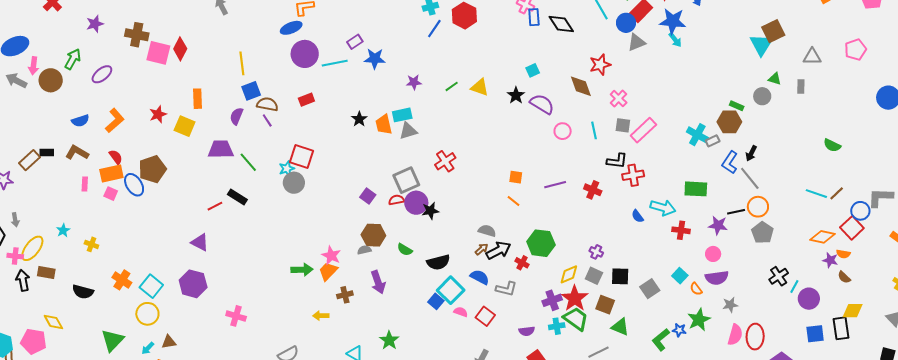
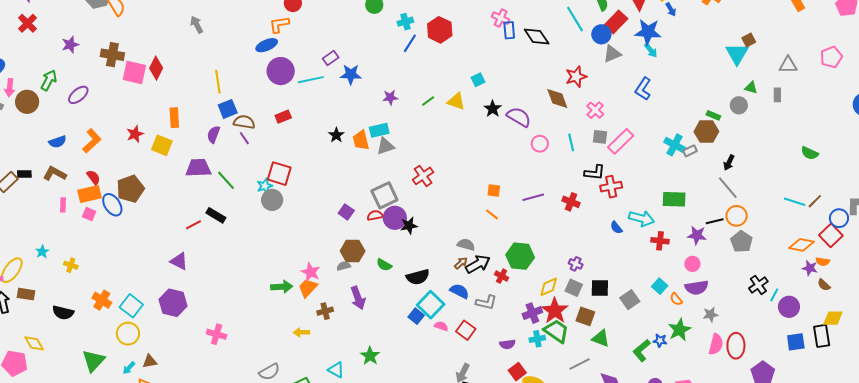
brown square: (773, 31) -> (749, 40), size x0.6
cyan square: (533, 70) -> (478, 80), moved
blue L-shape: (730, 162) -> (643, 89), moved

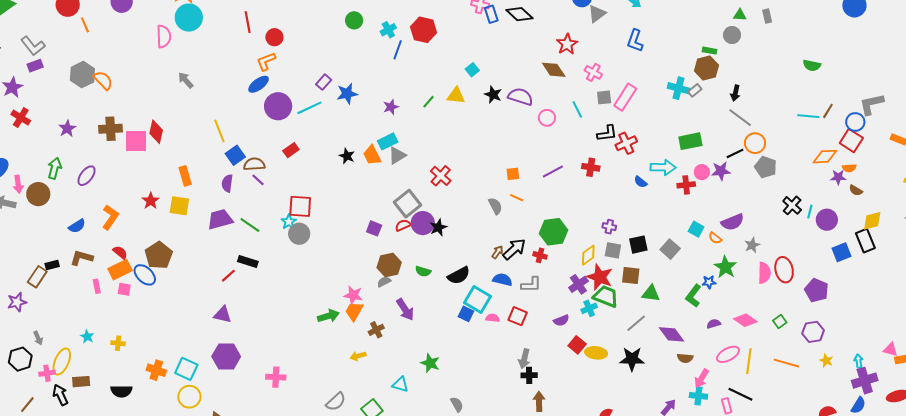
gray semicircle: (466, 245) -> (495, 206), moved, turned 60
pink circle: (692, 264) -> (702, 172), moved

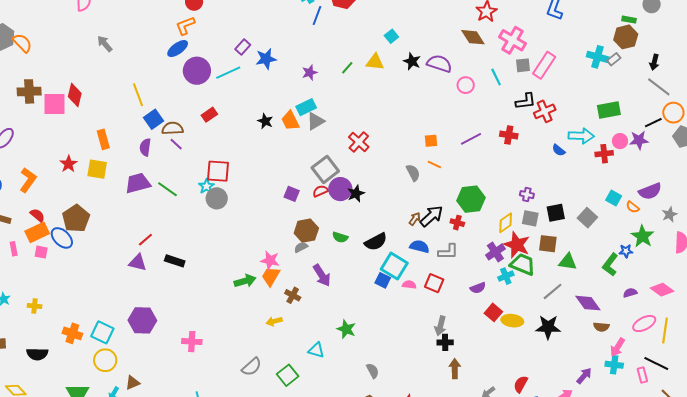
pink cross: (593, 72) -> (512, 40), size x1.5
black rectangle: (248, 261) -> (175, 261), moved
purple triangle: (223, 315) -> (138, 263), moved
brown cross: (376, 330) -> (293, 295), turned -35

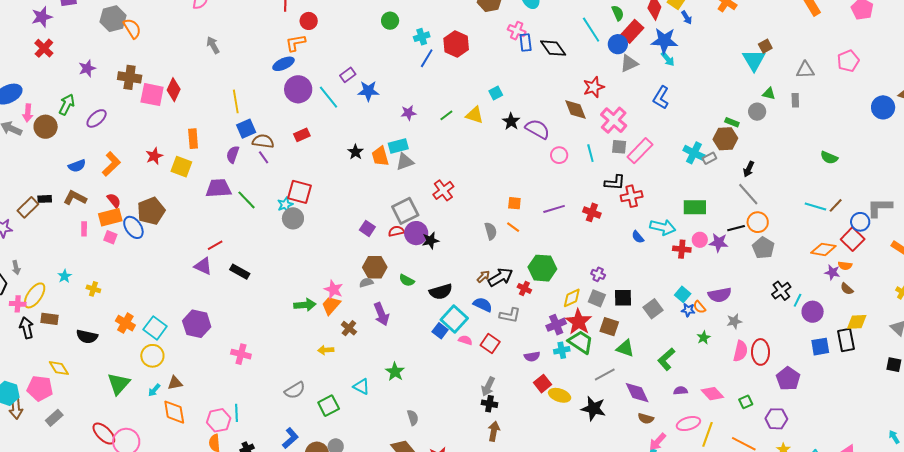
cyan line: (228, 73) -> (329, 97), turned 65
green star: (643, 236) -> (704, 338), size x0.6
blue star: (626, 251) -> (688, 310), moved

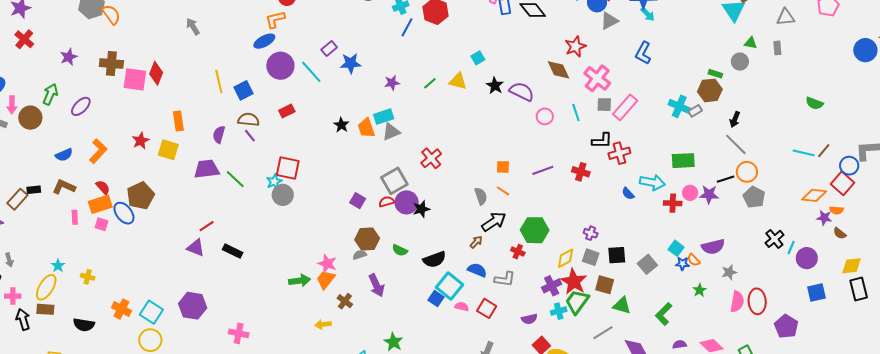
blue square: (246, 129) -> (244, 90), moved
black arrow: (500, 277) -> (494, 222), moved
yellow ellipse: (35, 295) -> (46, 287), moved
black rectangle: (846, 340) -> (859, 289), moved
green trapezoid: (581, 342) -> (577, 302), turned -84

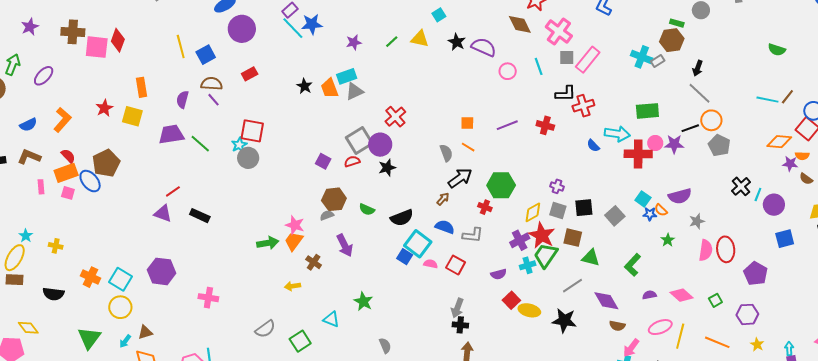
cyan line: (311, 72) -> (293, 28), moved
purple circle: (407, 202) -> (380, 145), moved
red cross: (673, 203) -> (638, 154), size x1.5

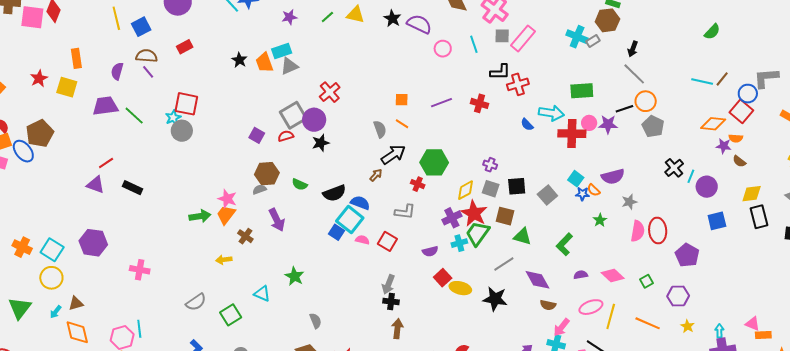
green semicircle: (777, 50) -> (712, 32), turned -66
blue semicircle: (445, 227) -> (360, 203), moved

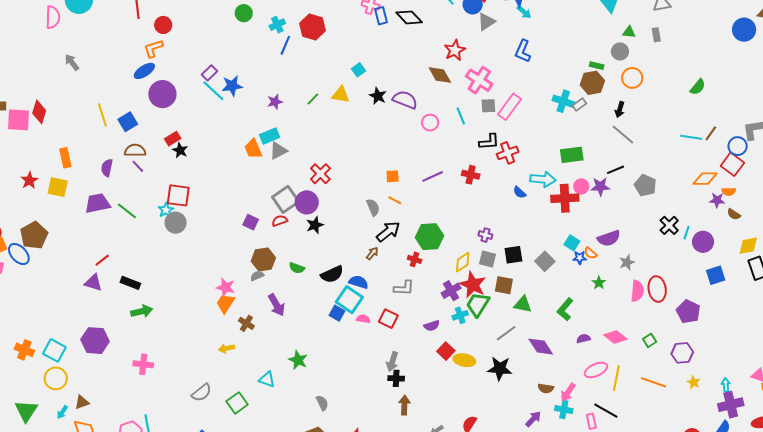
black star: (239, 60) -> (180, 150), moved
orange circle: (646, 101) -> (632, 78), moved
green arrow: (200, 216) -> (142, 311), moved
brown semicircle: (548, 305) -> (546, 388), moved

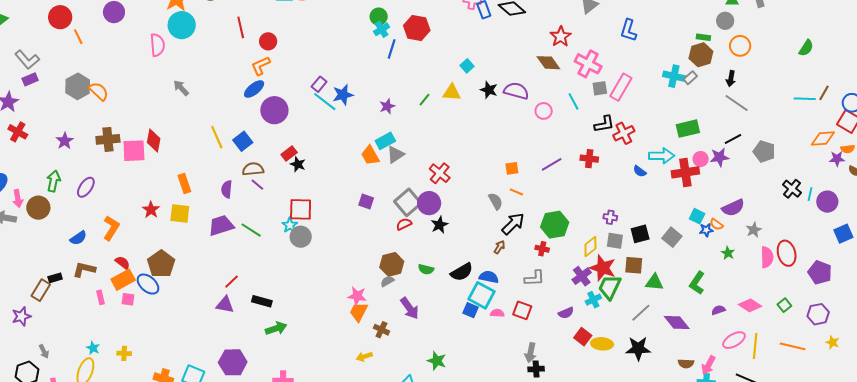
green circle: (244, 13) -> (379, 17), moved
purple square: (251, 222) -> (366, 202), moved

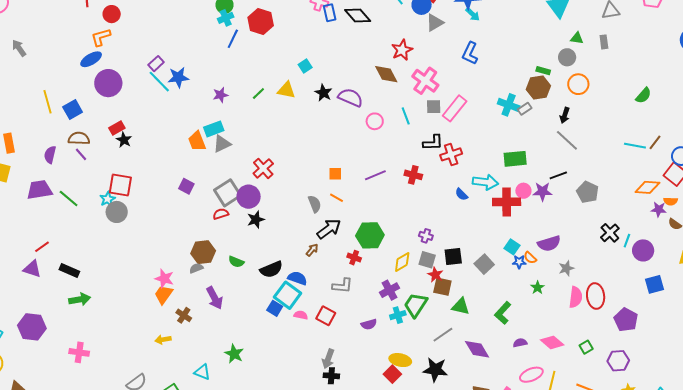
red star: (603, 268) -> (435, 275), moved, size x0.6
red square: (583, 337) -> (392, 374), moved

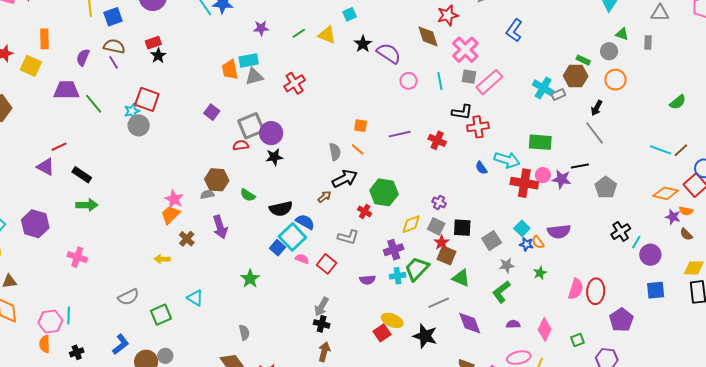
red cross: (263, 168) -> (295, 83), moved
gray star: (566, 268) -> (507, 265), moved
pink diamond: (552, 342) -> (545, 329), turned 65
green star: (234, 354) -> (250, 279), moved

